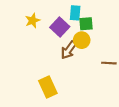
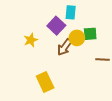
yellow star: (33, 21) -> (31, 40), moved
green square: (86, 24) -> (90, 34), moved

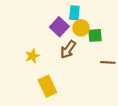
yellow circle: (77, 38) -> (81, 28), moved
yellow star: (31, 40) -> (32, 56), moved

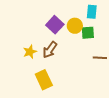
cyan rectangle: (74, 13) -> (92, 12), moved
brown arrow: (68, 49) -> (50, 50), moved

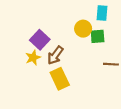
purple square: (55, 25) -> (40, 40), moved
yellow rectangle: (44, 80) -> (60, 79), moved

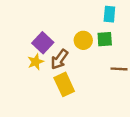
yellow circle: (83, 29) -> (83, 40), moved

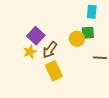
yellow circle: (83, 40) -> (77, 39), moved

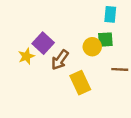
yellow star: (30, 52) -> (26, 56), moved
yellow rectangle: (54, 71) -> (80, 83), moved

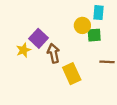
yellow circle: (92, 47) -> (82, 25), moved
brown arrow: (60, 60) -> (53, 53), turned 132

